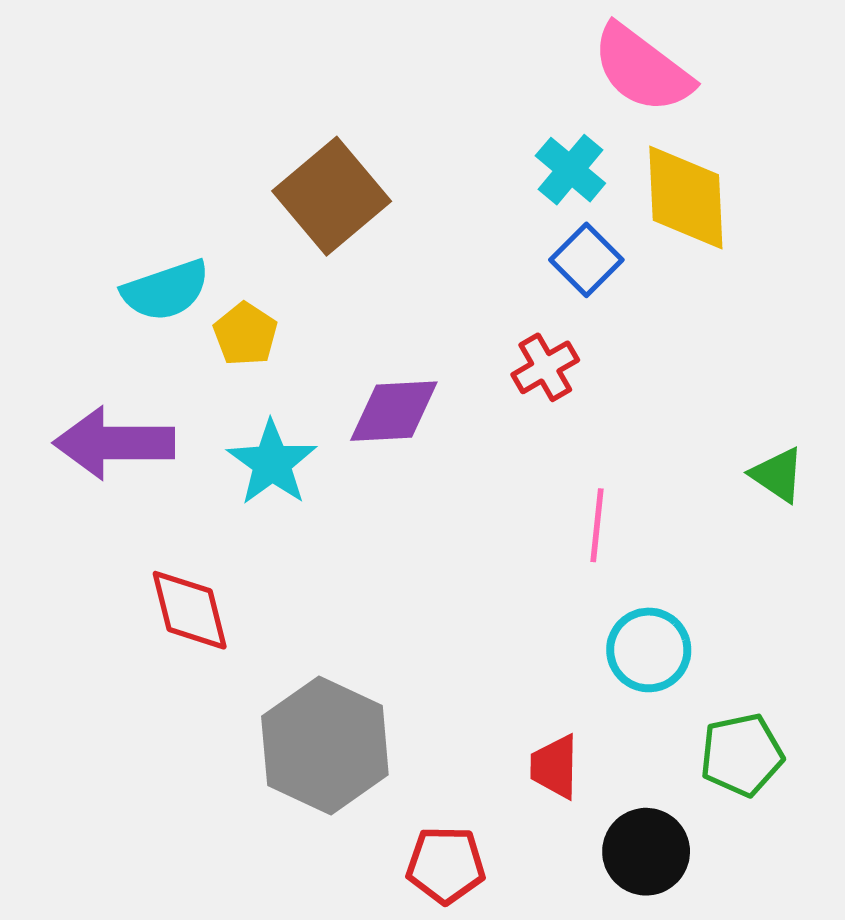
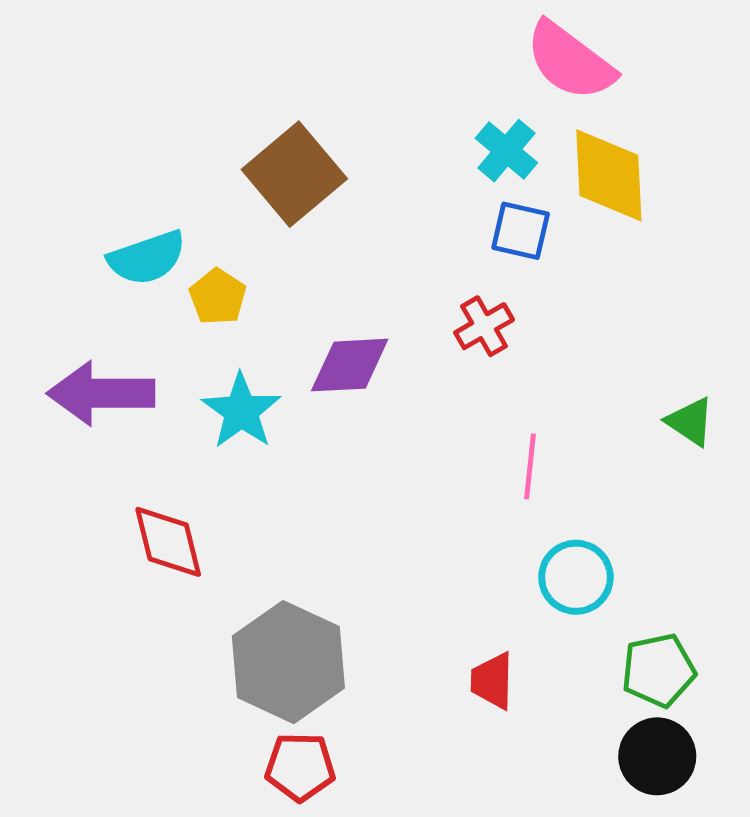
blue square: (586, 260) -> (521, 231), turned -32
black circle: (646, 852) -> (657, 756), moved
red pentagon: (446, 865) -> (300, 767), moved

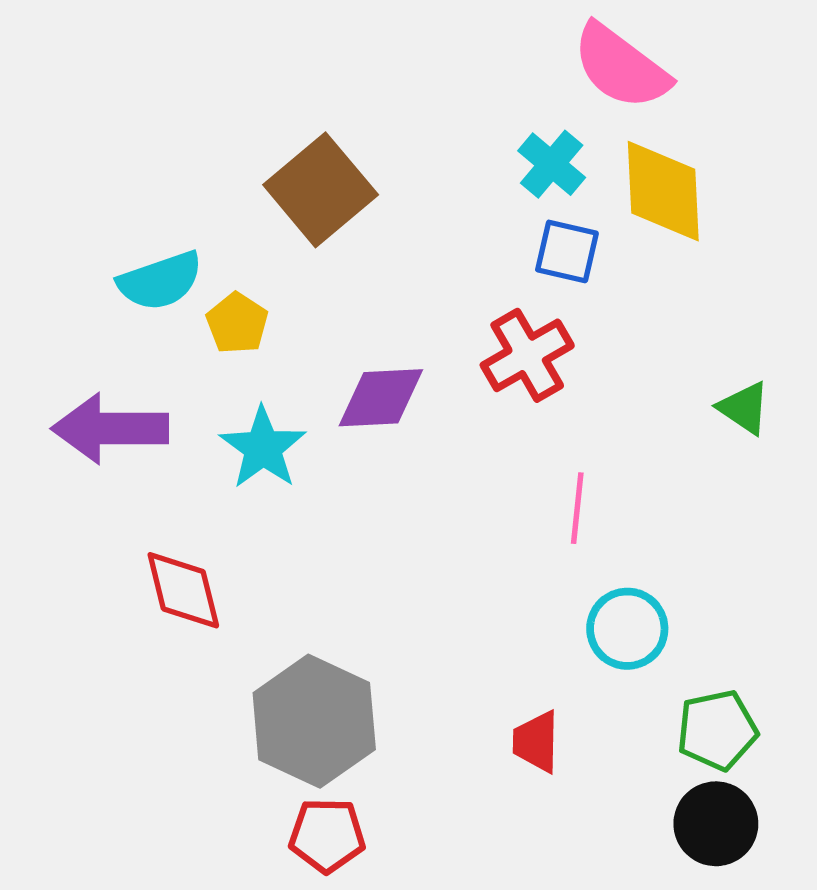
red cross: (484, 326) -> (527, 355), size x1.4
green triangle: (690, 422) -> (744, 408), moved

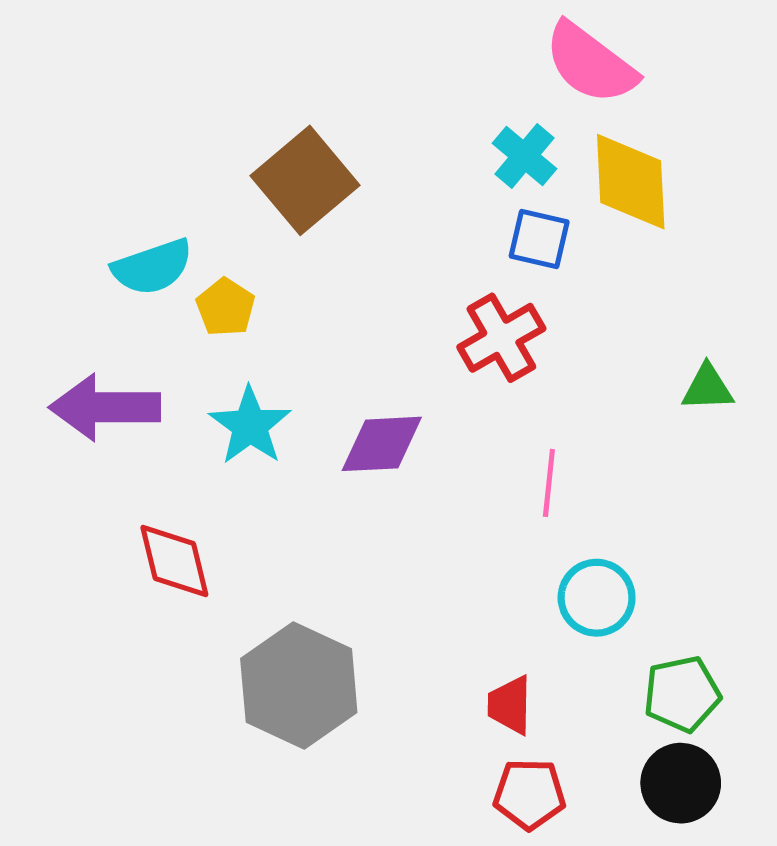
purple diamond: (381, 398) -> (382, 444), moved
green triangle: (744, 408) -> (708, 388), turned -36
red pentagon: (327, 835) -> (529, 794), moved

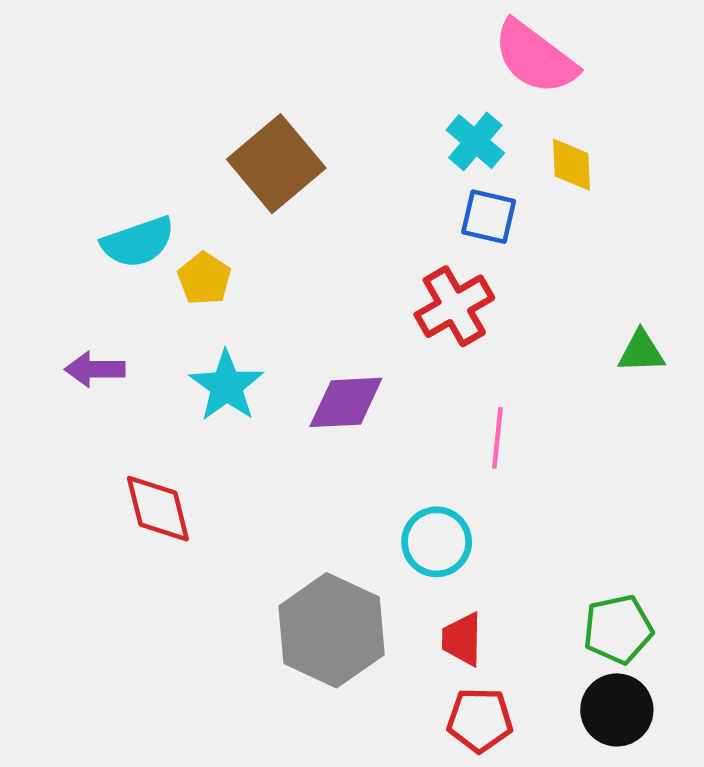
yellow diamond: (631, 182) -> (572, 165), size x0.6
purple arrow: (105, 407) -> (95, 369), size x0.6
cyan circle: (597, 598) -> (437, 542), moved
gray hexagon: (299, 686) -> (332, 630), moved

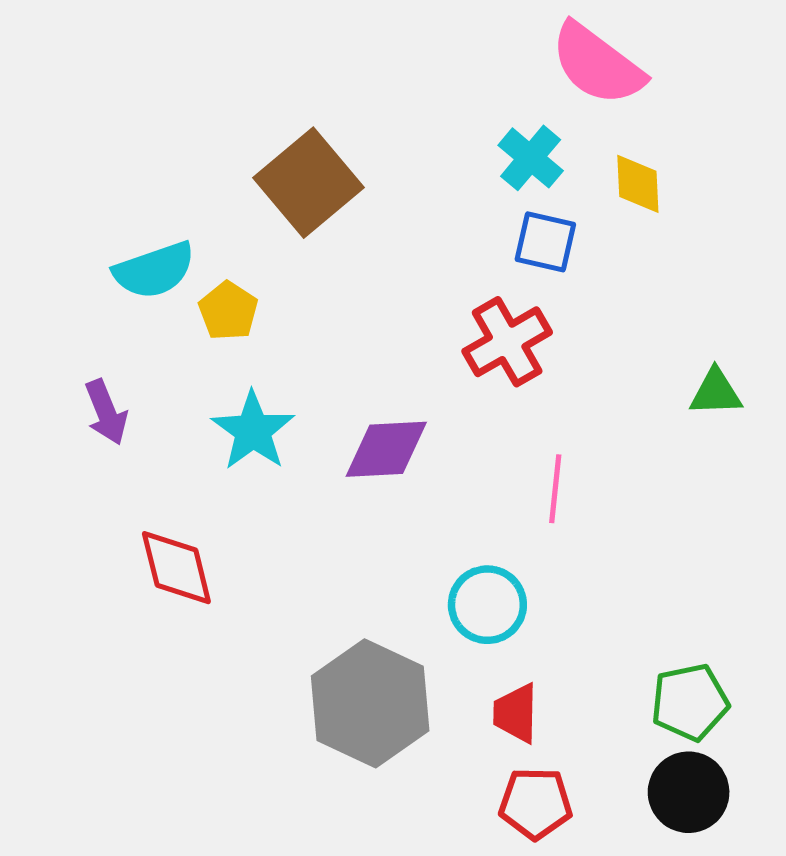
purple arrow: (95, 369) -> (106, 412), turned -112

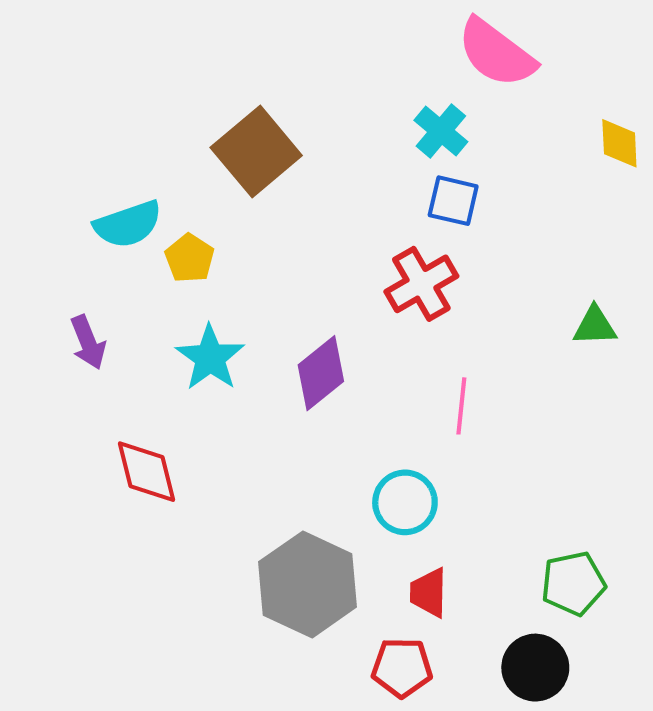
yellow diamond: (638, 184) -> (619, 143), moved
purple diamond: (386, 449) -> (321, 373), turned -36
black circle: (689, 792) -> (535, 668), moved
red pentagon: (536, 803) -> (402, 668), moved

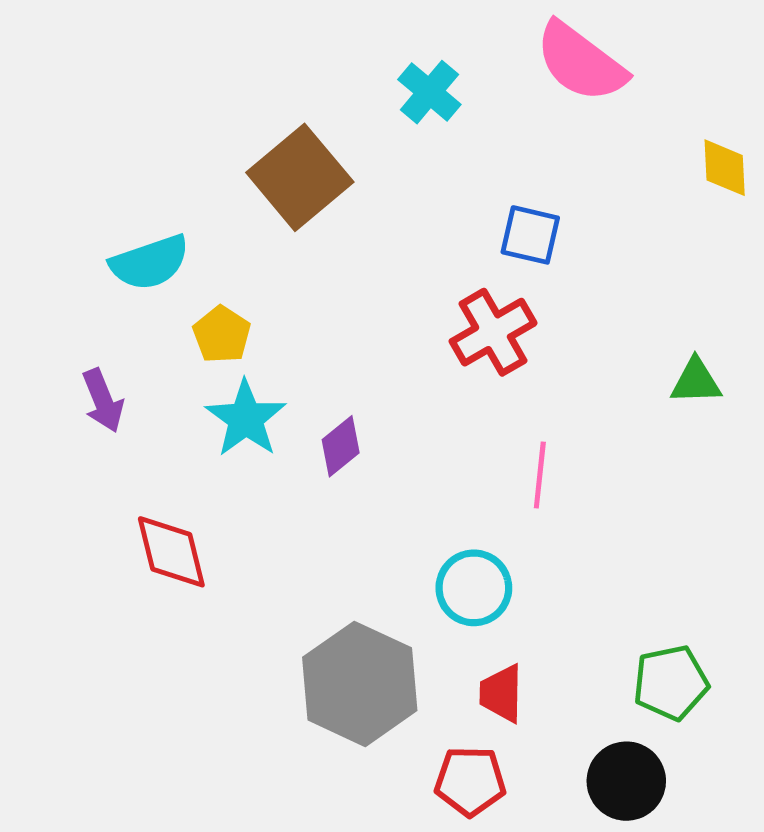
cyan cross: (441, 131) -> (429, 92), moved
yellow pentagon: (190, 258) -> (222, 335), moved
purple diamond: (321, 373) -> (341, 446), moved, size x0.7

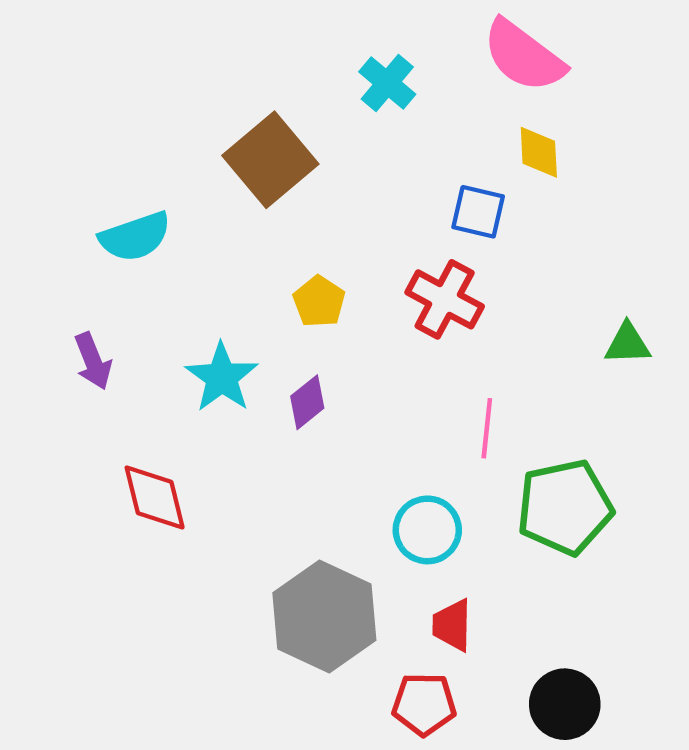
yellow diamond: (725, 168) -> (539, 152), moved
red cross: (493, 332) -> (445, 299), turned -32
yellow pentagon: (222, 335) -> (319, 302), moved
green pentagon: (671, 683) -> (565, 507), moved, size x1.4

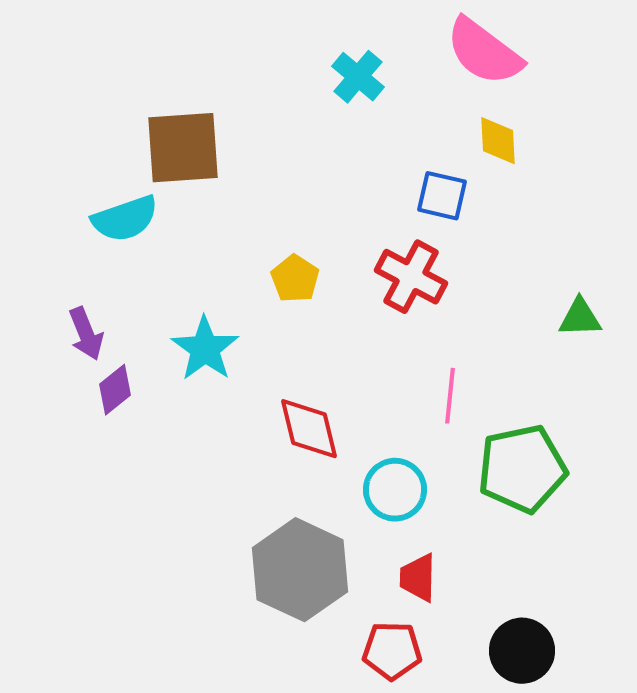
brown square: (270, 160) -> (183, 148), moved, turned 36
purple diamond: (307, 402) -> (115, 390), moved
red diamond: (155, 497) -> (309, 429), moved

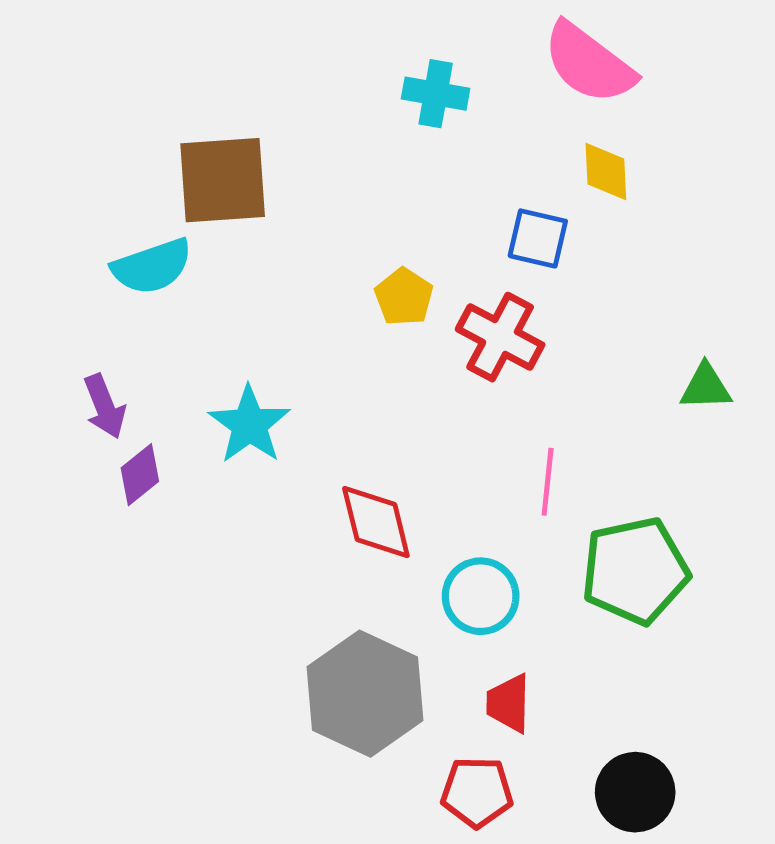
cyan cross: (358, 77) -> (436, 94), turned -30
yellow pentagon: (295, 279) -> (404, 297), moved

